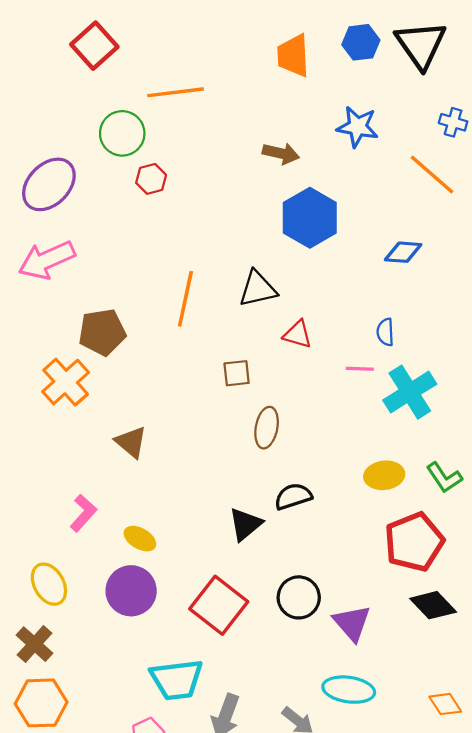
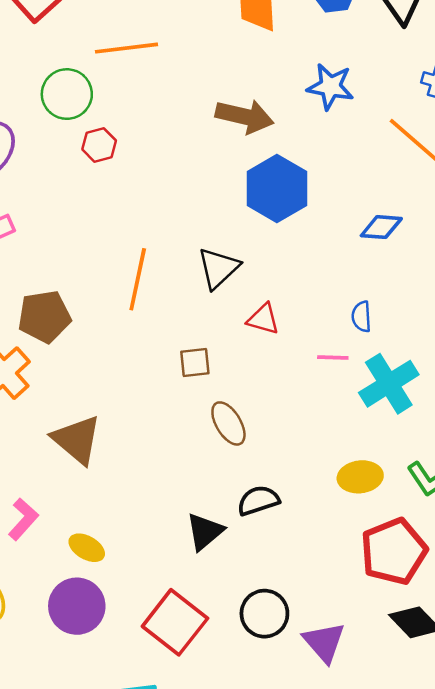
brown arrow: (281, 153) -> (245, 116), size x1.4
black triangle: (258, 289) -> (218, 268), turned -30
brown ellipse: (267, 428) -> (228, 423), turned -42
brown triangle: (131, 442) -> (77, 440), size x1.4

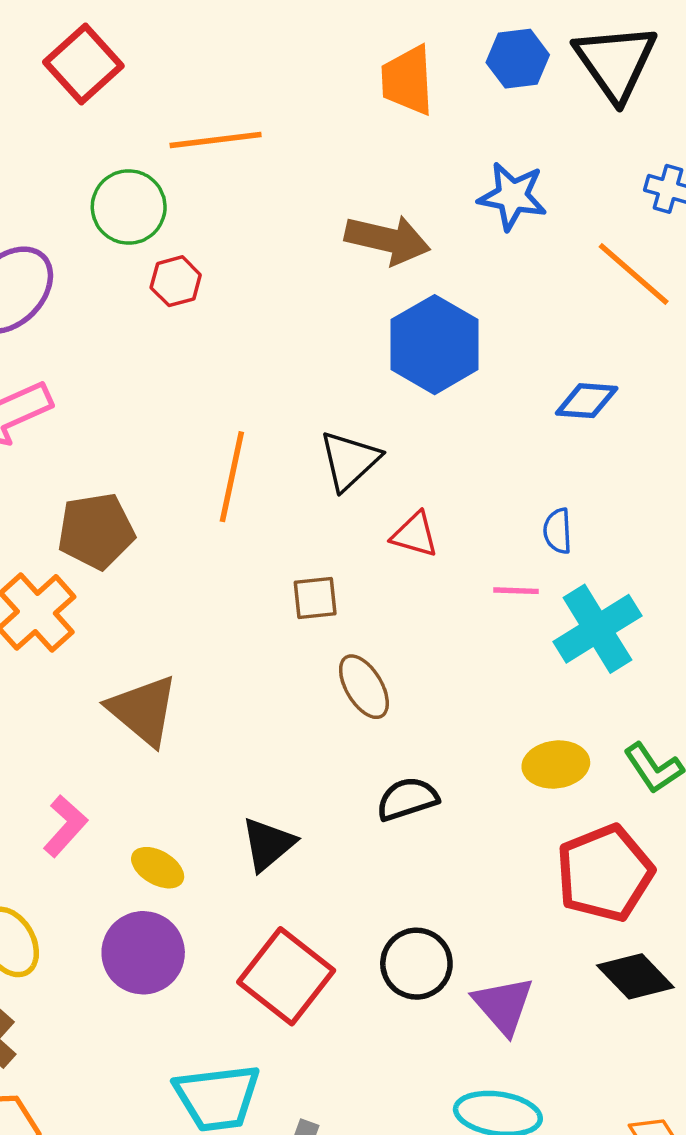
black triangle: (205, 532) -> (268, 844), moved

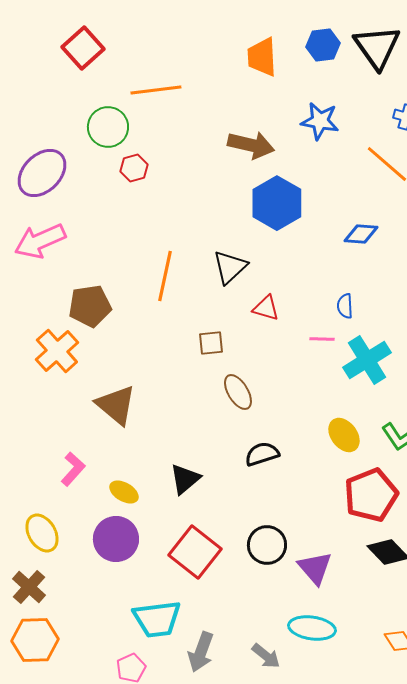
yellow ellipse: (556, 765) -> (344, 435), turned 60

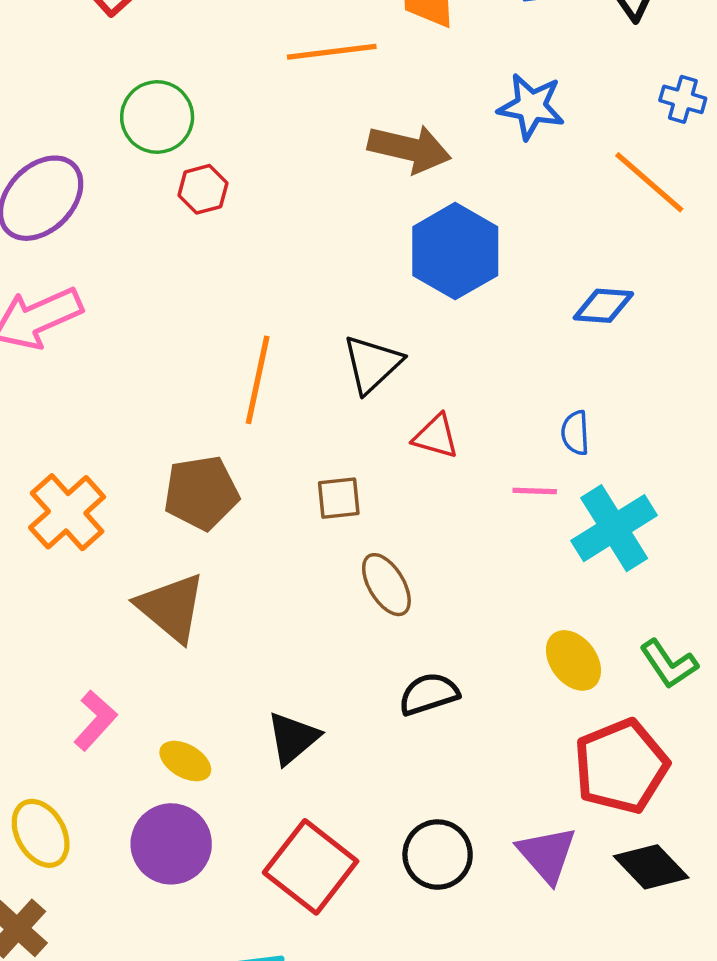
orange line: (156, 90) -> (332, 52), moved
brown pentagon: (90, 306) -> (201, 493), moved
purple triangle: (315, 568) -> (547, 855), moved

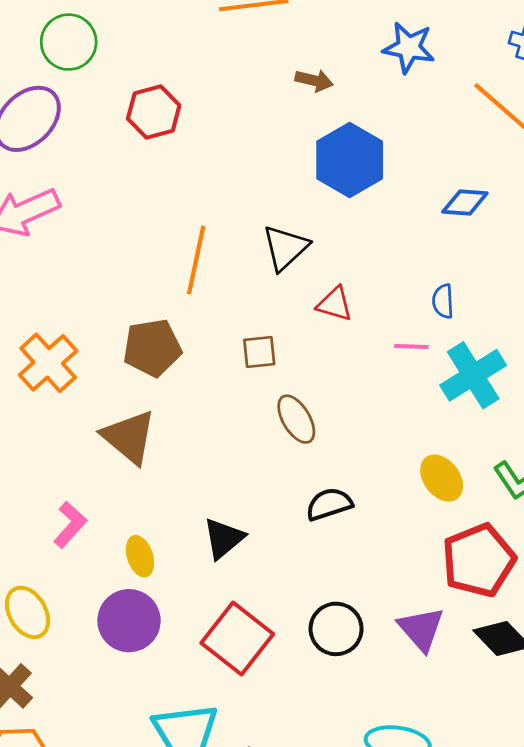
green circle: (157, 117) -> (69, 42), moved
brown arrow: (409, 149) -> (314, 80), size x0.6
red hexagon: (203, 189) -> (154, 112), size x1.4
yellow ellipse: (185, 761) -> (140, 556), turned 42

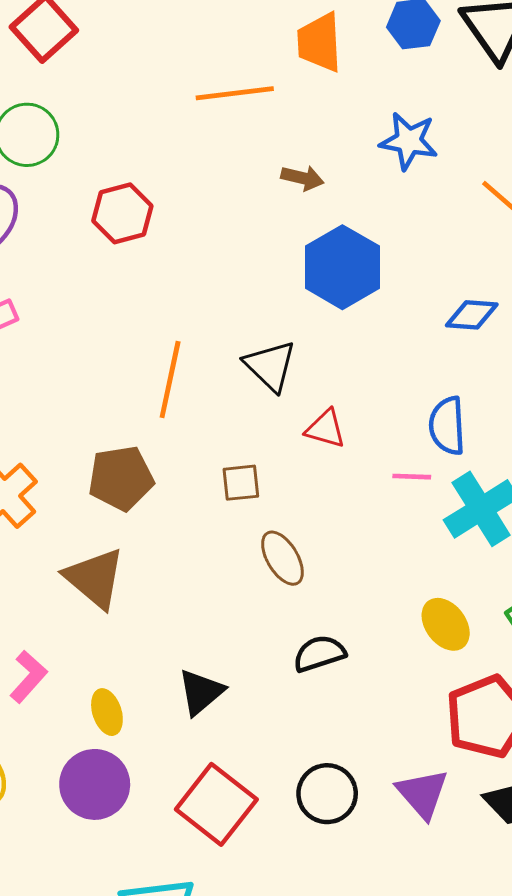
black triangle: (285, 248) -> (270, 366), turned -33
blue semicircle: (443, 301) -> (447, 426), size x1.5

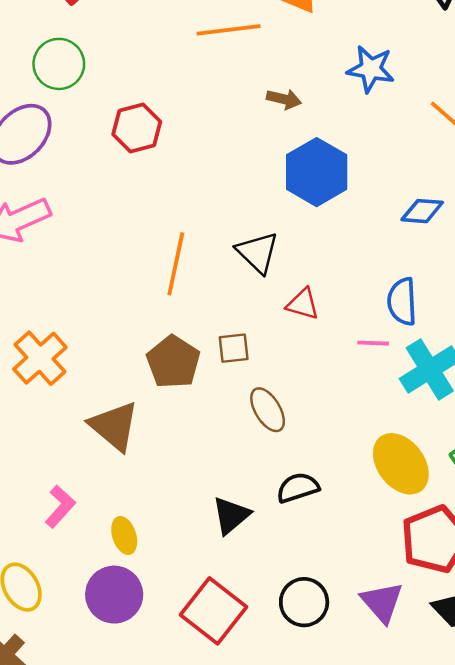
brown pentagon: (121, 478) -> (173, 362), moved, turned -30
yellow ellipse: (446, 624) -> (401, 464), size x1.4
black triangle: (201, 692) -> (231, 515), moved

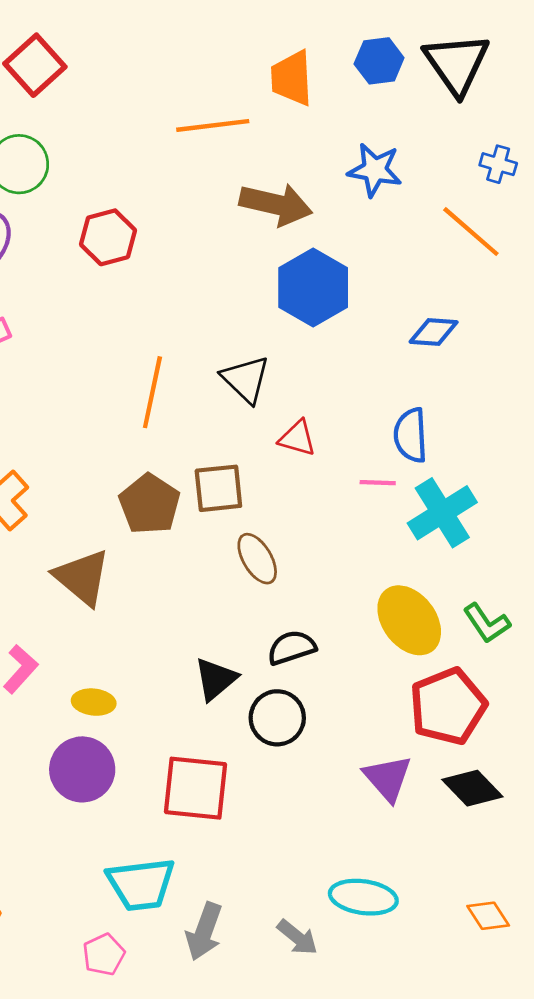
brown arrow: (284, 99) -> (276, 204), size x1.8
brown square: (234, 348) -> (218, 488), size x1.4
yellow ellipse: (124, 535) -> (94, 702), turned -66
black circle: (304, 602) -> (277, 718), moved
red square: (213, 611) -> (195, 788), turned -32

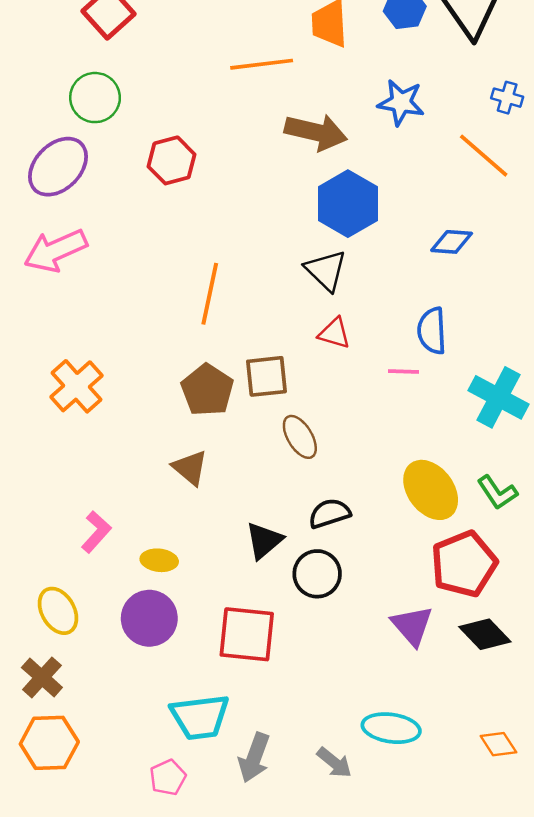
black triangle: (246, 379) -> (326, 270), moved
cyan cross: (442, 513) -> (498, 397), moved, turned -30
brown triangle: (82, 577) -> (190, 468), moved, size x0.7

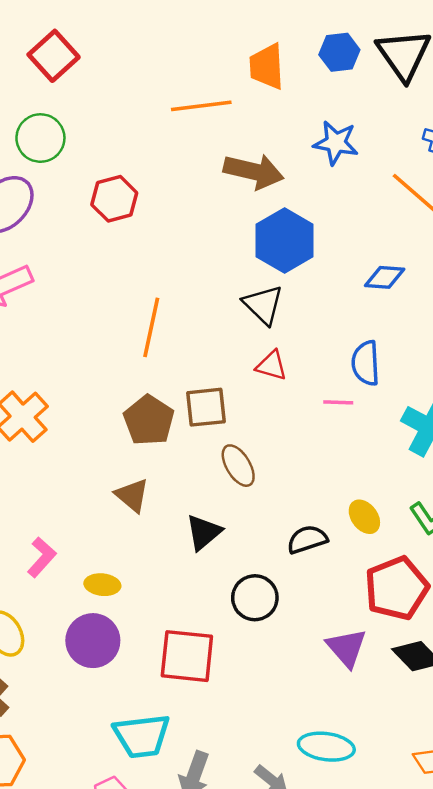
yellow ellipse: (431, 490) -> (364, 517), size x0.6
black semicircle: (329, 513) -> (307, 539), moved
black triangle: (264, 541) -> (204, 532), moved

